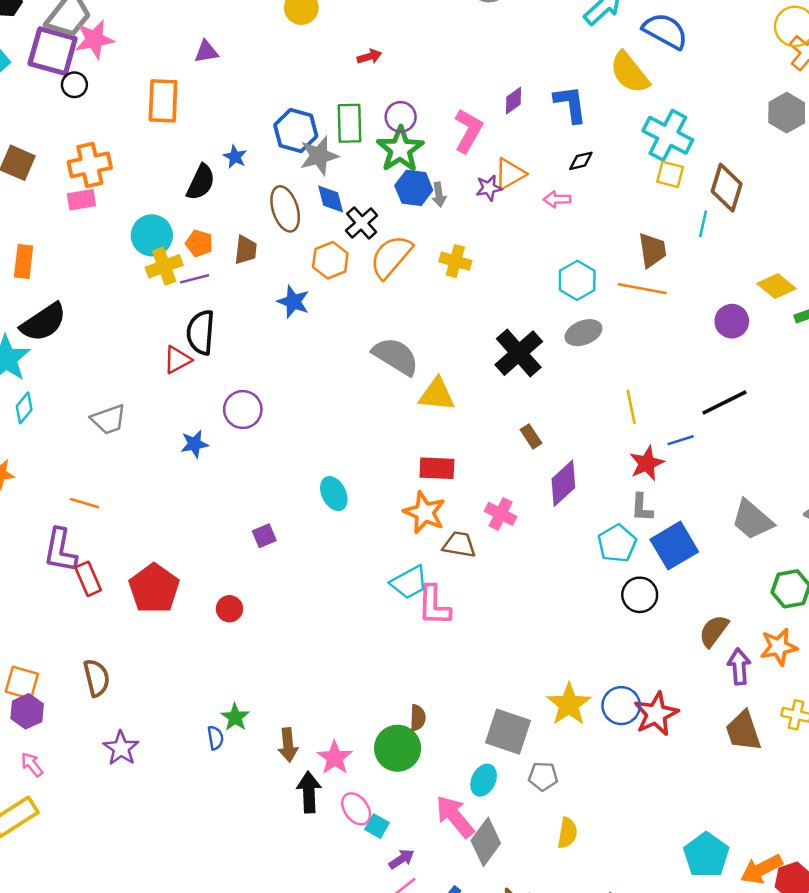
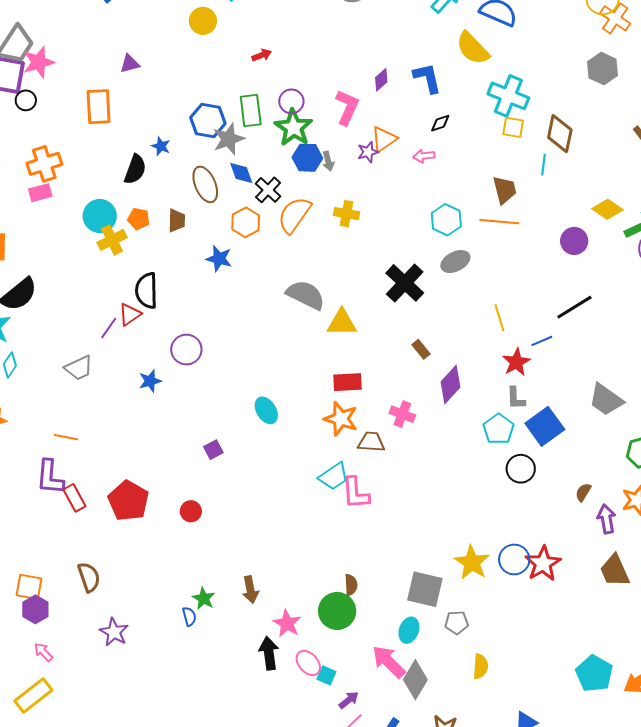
purple line: (195, 279) -> (109, 328), moved, turned -35
brown semicircle: (714, 631) -> (583, 492), size x0.7
brown arrow: (288, 745) -> (250, 590), moved

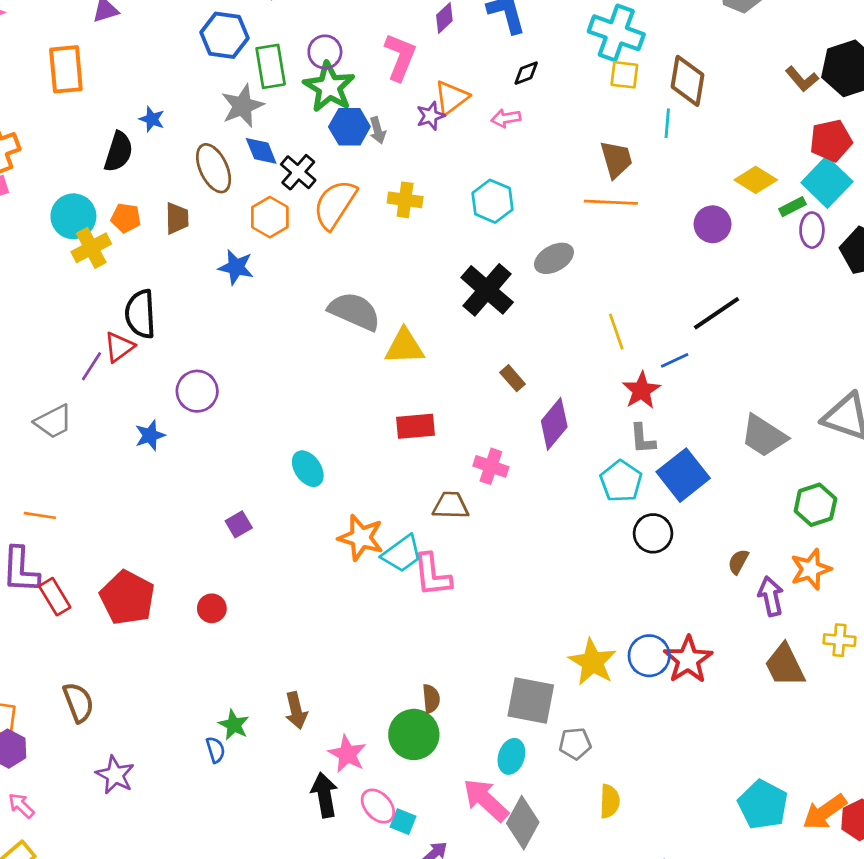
blue hexagon: (208, 120) -> (224, 35), moved
cyan hexagon: (446, 220) -> (493, 201), moved
orange star: (341, 419) -> (361, 538), moved

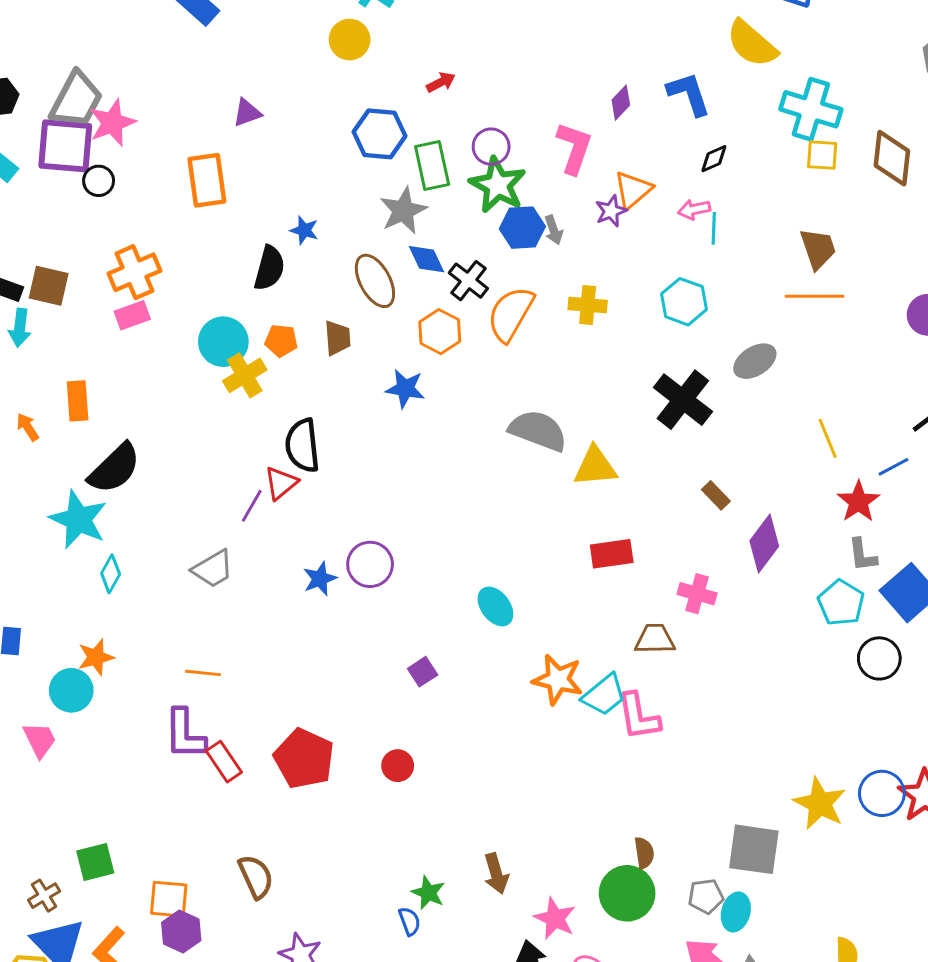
cyan line: (667, 123) -> (714, 228), moved
purple circle: (197, 391) -> (370, 564), moved
gray pentagon: (575, 744) -> (706, 896), moved

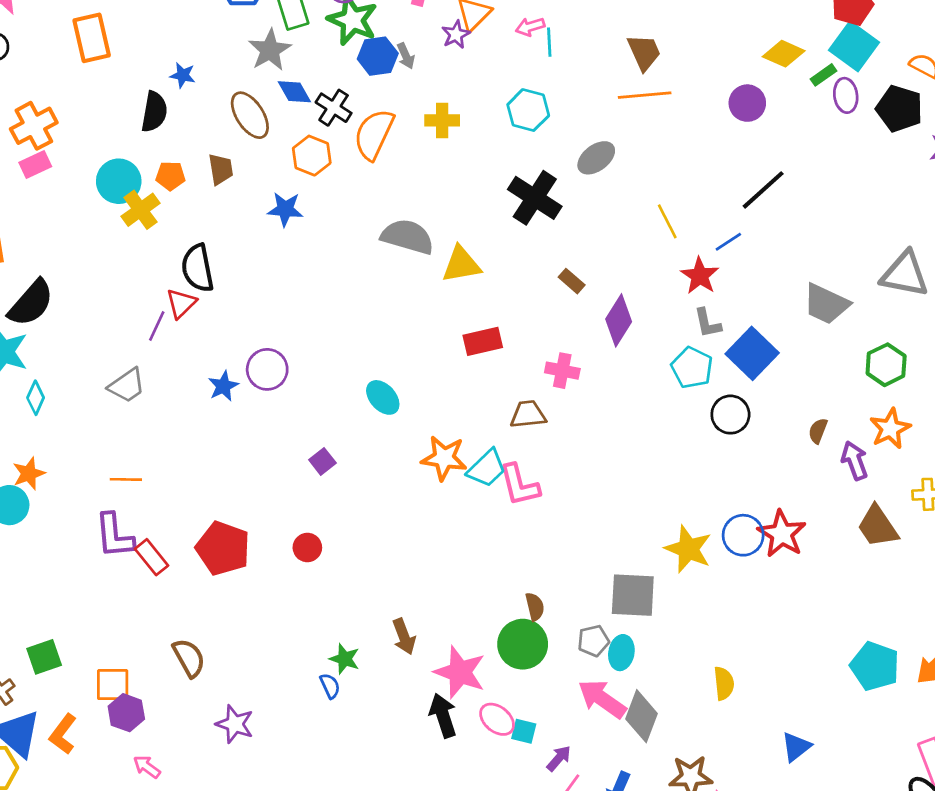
pink star: (555, 918) -> (460, 672), size x1.4

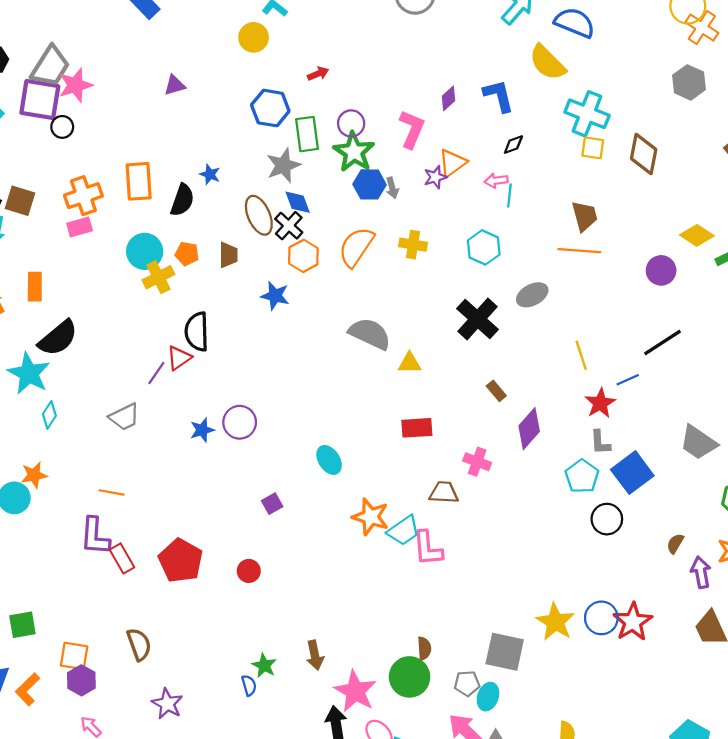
orange rectangle: (92, 38) -> (139, 181), moved
black cross: (334, 108) -> (289, 226), moved
yellow triangle: (461, 265) -> (410, 363), size x0.7

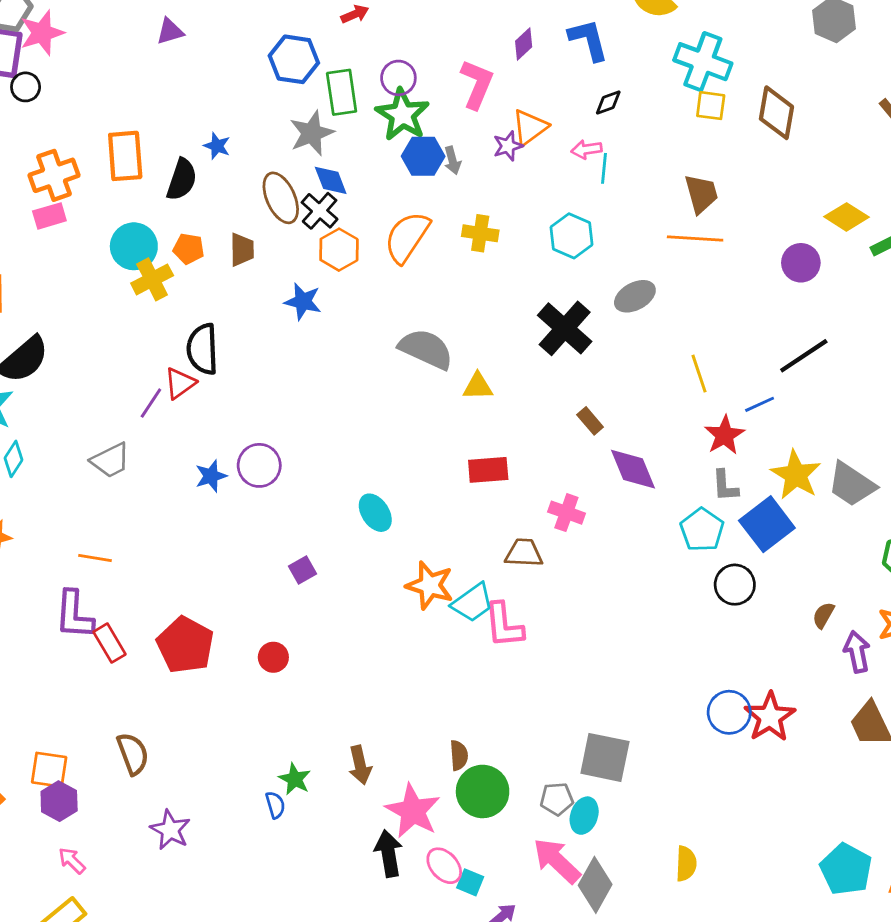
purple diamond: (529, 429) -> (633, 469), turned -63
yellow star: (555, 622) -> (796, 475), moved
brown semicircle: (424, 648) -> (459, 755), moved

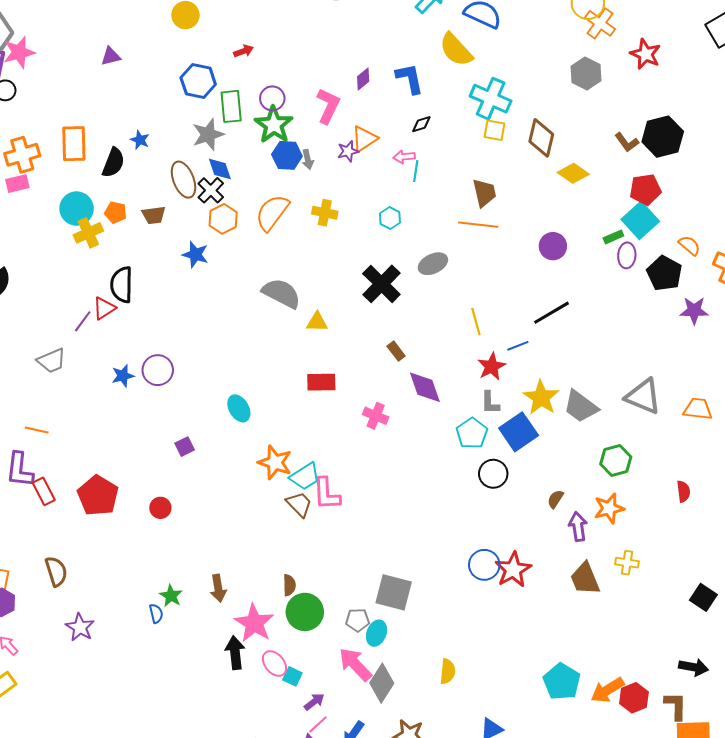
yellow diamond: (846, 217) -> (573, 173), moved
cyan hexagon: (571, 236) -> (390, 218), size x0.7
brown trapezoid: (242, 250) -> (154, 215), turned 80
brown trapezoid: (524, 553) -> (299, 504), moved, turned 40

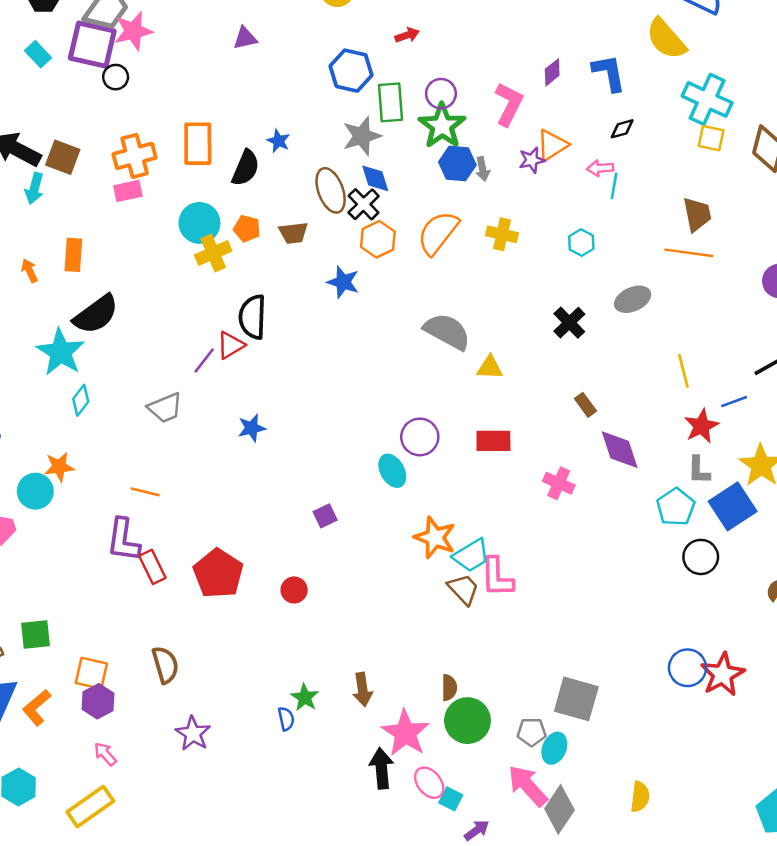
black cross: (381, 284) -> (569, 323), size x0.7
purple circle: (158, 370) -> (420, 437), moved

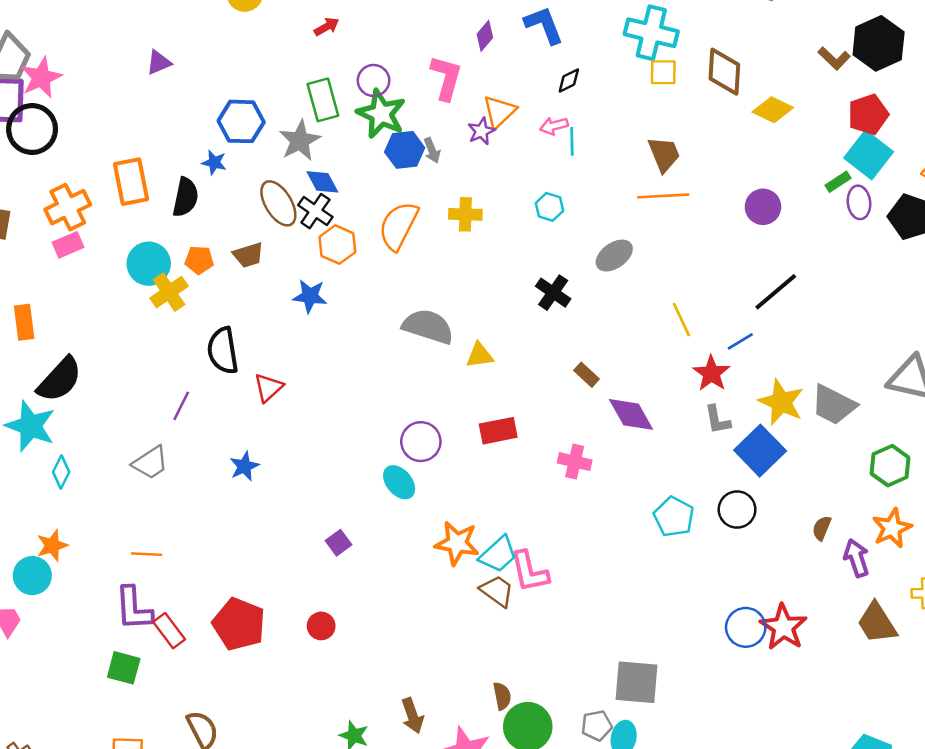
blue hexagon: (351, 71) -> (241, 121), moved
black circle: (116, 77) -> (32, 129), size x1.8
red triangle: (231, 345) -> (268, 388), moved
cyan pentagon: (676, 507) -> (674, 517), moved
green square: (36, 634) -> (124, 668), moved, turned 32

